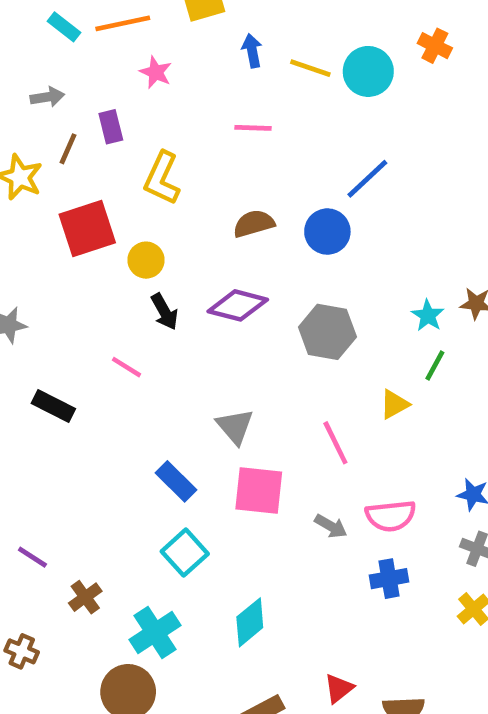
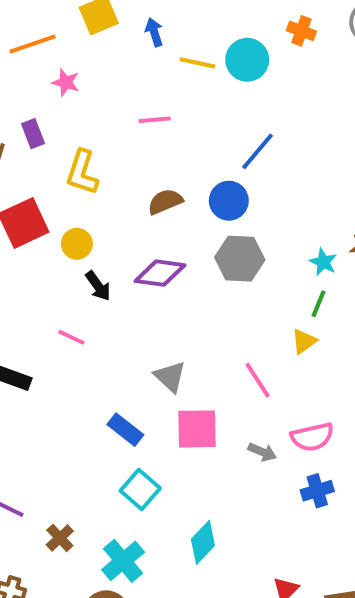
blue arrow: (252, 51) -> (154, 32), moved
gray hexagon: (327, 332) -> (240, 259), moved
green line: (435, 366) -> (319, 304), moved

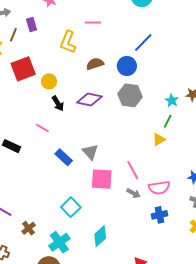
yellow L-shape: (82, 172) -> (68, 42), moved
pink line: (258, 380) -> (133, 170), moved
blue rectangle: (125, 430) -> (64, 157), moved

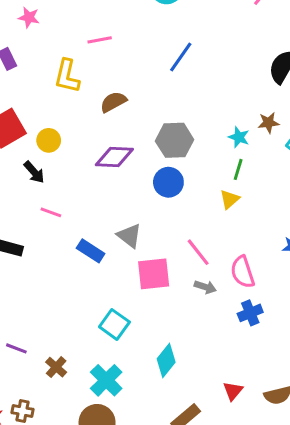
blue circle: (127, 66) -> (168, 182), moved
black arrow: (58, 103) -> (34, 172), moved
pink semicircle: (159, 188) -> (243, 272), turned 90

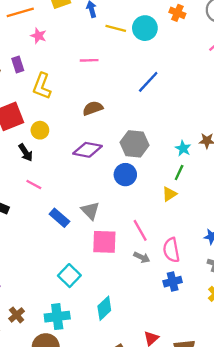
yellow L-shape: (67, 76) -> (42, 86), moved
brown cross: (56, 367) -> (17, 315), moved
cyan cross: (106, 380) -> (57, 317), turned 30

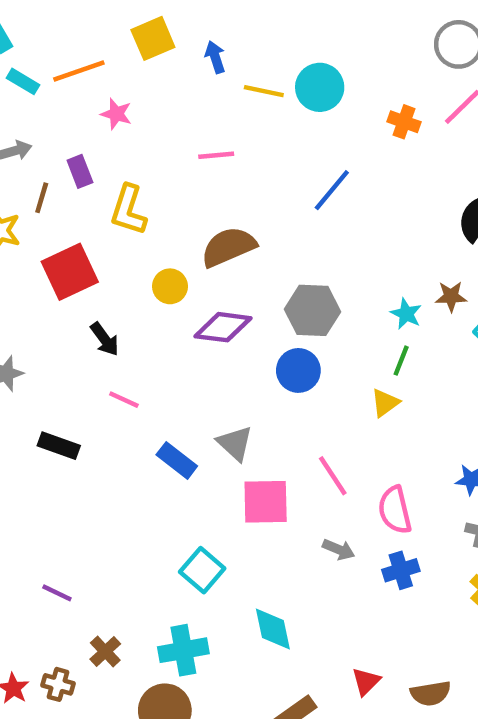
orange cross: (177, 13) -> (404, 122), moved
brown semicircle: (93, 108) -> (228, 247), size x1.4
yellow circle: (40, 130) -> (170, 286), moved
gray arrow: (142, 257) -> (339, 549), moved
cyan diamond: (104, 308) -> (273, 629), turned -55

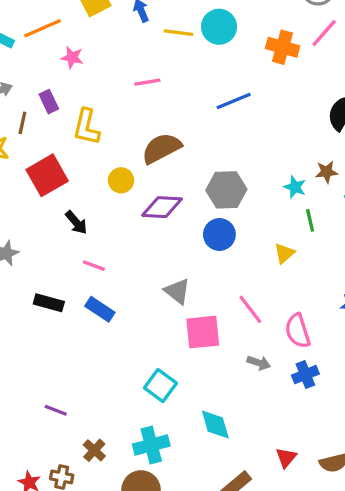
orange cross: (404, 122) -> (283, 47), size x1.4
blue line: (332, 190) -> (234, 101), turned 32
green line: (401, 361) -> (310, 220), moved, turned -30
blue rectangle: (177, 460) -> (100, 309), moved

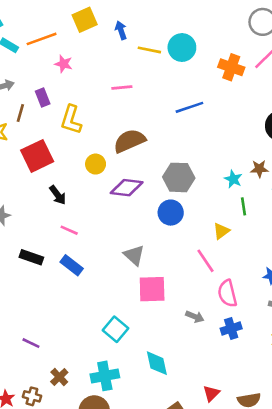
pink line: (250, 309) -> (206, 261), moved

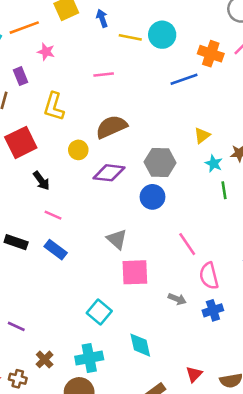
purple rectangle: (43, 97) -> (21, 76), moved
blue line: (189, 107) -> (184, 79), moved
yellow triangle: (221, 231) -> (202, 135), moved

